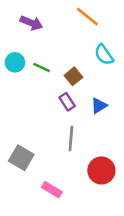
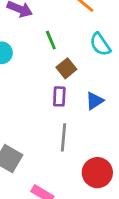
green line: (42, 67) -> (51, 40), moved, turned 42
purple rectangle: (67, 102) -> (59, 96), turned 36

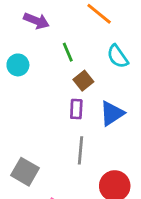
blue triangle: (95, 101) -> (112, 113), size x1.4

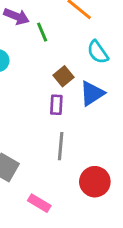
green line: (68, 52) -> (42, 32), moved
blue triangle: (112, 113) -> (92, 93), moved

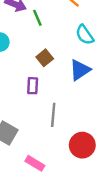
brown square: (64, 76) -> (45, 58), moved
purple rectangle: (56, 105) -> (33, 86), moved

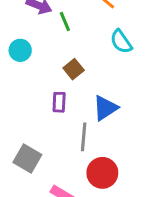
blue triangle: (80, 70) -> (105, 108), moved
red circle: (82, 145) -> (102, 173), moved

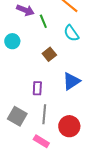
cyan semicircle: (121, 42) -> (71, 33), moved
purple rectangle: (59, 102) -> (37, 88), moved
gray line: (84, 137) -> (44, 114), moved

